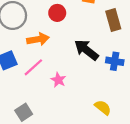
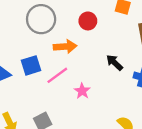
black arrow: (86, 50) -> (115, 63), size x0.7

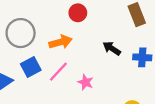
gray circle: (41, 19) -> (21, 33), moved

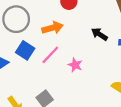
blue square: (31, 67) -> (25, 50), turned -30

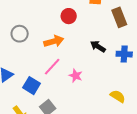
gray circle: (16, 19) -> (20, 34), size x0.7
blue square: (25, 50) -> (32, 86), moved

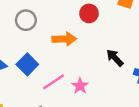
pink line: (52, 67) -> (54, 82), moved
blue square: (32, 86) -> (27, 64), moved

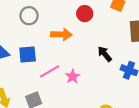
blue square: (27, 64) -> (28, 54), turned 36

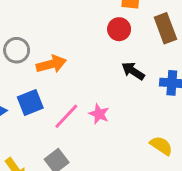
red circle: (85, 14) -> (119, 29), moved
orange arrow: (61, 34) -> (51, 64), moved

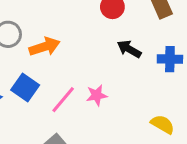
blue square: (30, 103) -> (25, 87), turned -30
pink star: (99, 114) -> (97, 95), turned -30

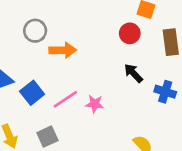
blue square: (25, 87) -> (32, 93), moved

